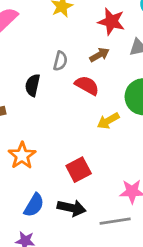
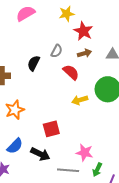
red star: (111, 22) -> (83, 31), moved

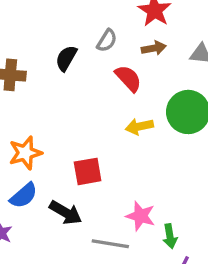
orange star: (15, 110) -> (25, 153), moved
green arrow: (97, 170) -> (170, 236), moved, turned -40

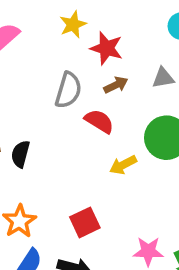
gray semicircle: (107, 41) -> (68, 90), size x1.5
black semicircle: (66, 58) -> (20, 154), moved

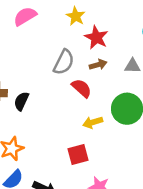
yellow star: (73, 24) -> (76, 16), turned -30
red square: (85, 222) -> (78, 155), moved

